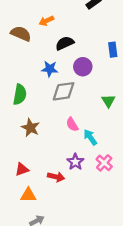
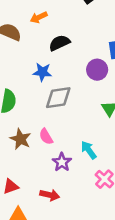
purple circle: (83, 67) -> (97, 70), moved
pink semicircle: (72, 124) -> (46, 137), moved
purple star: (75, 162) -> (62, 162), moved

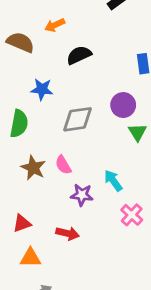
purple circle: (97, 70) -> (123, 105), moved
blue star: (42, 72) -> (42, 89), moved
purple star: (62, 162) -> (82, 195), turned -30

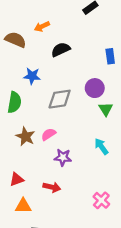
pink semicircle: (63, 165) -> (49, 134), turned 88
cyan arrow: (113, 181) -> (101, 146), moved
pink cross: (132, 215) -> (101, 200), moved

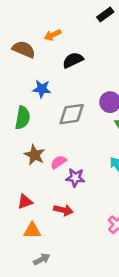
pink semicircle: (49, 134) -> (59, 162), moved

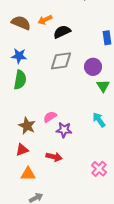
orange arrow: (53, 35) -> (45, 20), moved
blue star: (42, 89) -> (19, 56), moved
gray diamond: (72, 114) -> (61, 61), moved
brown star: (35, 155) -> (27, 126), moved

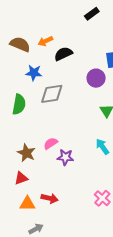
blue star: (19, 56) -> (34, 73), moved
gray diamond: (61, 61) -> (52, 94), moved
purple circle: (93, 67) -> (96, 78), moved
red arrow: (54, 157) -> (50, 198), moved

